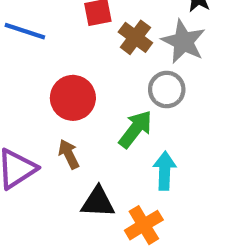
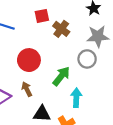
gray star: (183, 42) -> (98, 36), moved, turned -30
gray circle: (167, 90) -> (87, 59), moved

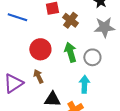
gray circle: (87, 59) -> (92, 57), moved
green arrow: (61, 76) -> (70, 52), moved, turned -54

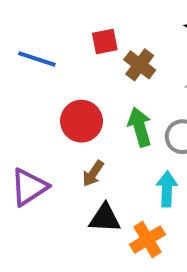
brown arrow: (38, 76) -> (93, 174), moved, turned -120

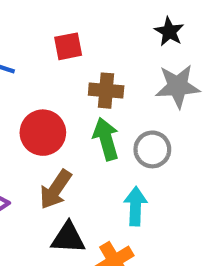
brown cross: (140, 65) -> (106, 91), moved, turned -32
brown arrow: (93, 174) -> (56, 189), size x1.4

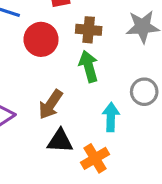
red circle: (43, 133) -> (41, 39), moved
gray circle: (152, 149) -> (144, 92), moved

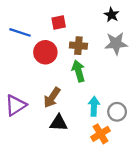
gray circle: (144, 92) -> (117, 112), moved
orange cross: (95, 158) -> (101, 134), moved

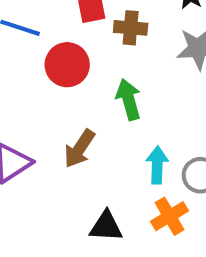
brown cross: (78, 46) -> (131, 28), moved
black triangle: (59, 123) -> (106, 226), moved

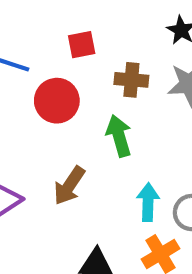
brown cross: (131, 28) -> (131, 80), moved

